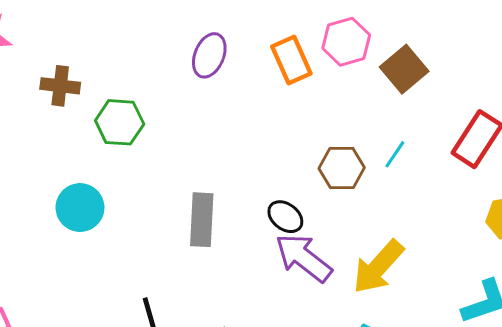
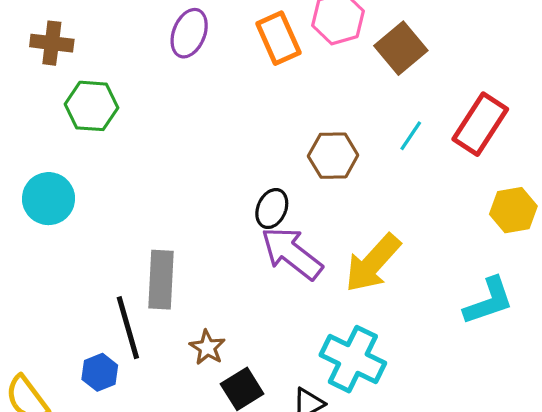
brown cross: (60, 86) -> (52, 43), moved
cyan line: (395, 154) -> (411, 136), moved
black ellipse: (285, 217) -> (272, 209), turned 76
gray rectangle: (202, 220) -> (161, 280), moved

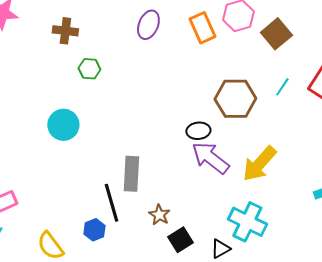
green hexagon: (92, 106) -> (89, 69), size x0.7
brown hexagon: (333, 156) -> (235, 99), size x1.4
black ellipse: (272, 209) -> (198, 131), turned 60

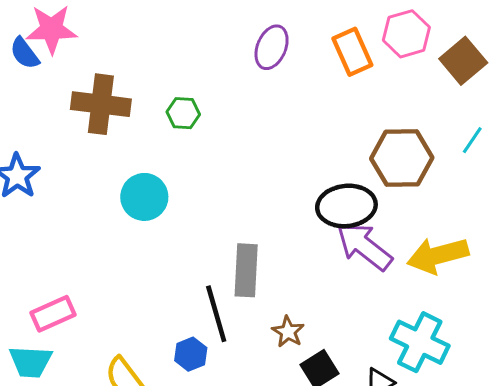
brown cross: (65, 31) -> (101, 104), moved, size x1.5
black ellipse: (198, 131) -> (346, 206), size x1.6
yellow arrow: (259, 164) -> (438, 255), turned 33

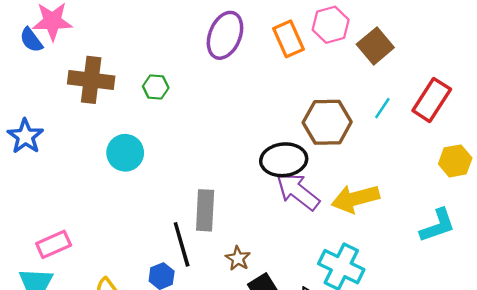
purple ellipse: (272, 47) -> (225, 35), size x1.4

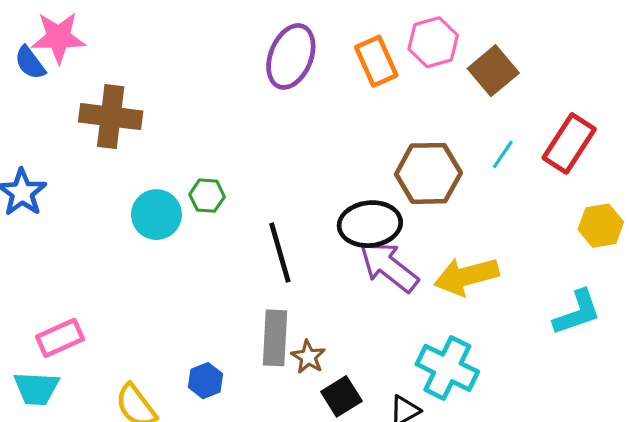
green hexagon: (156, 87) -> (207, 196), moved
gray rectangle: (205, 210) -> (275, 338), moved
black line: (182, 244) -> (280, 253), moved

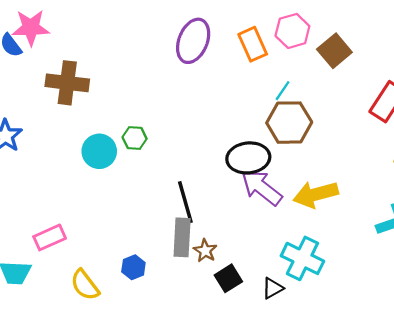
cyan line: (503, 154) -> (283, 91), moved
black line: (280, 253) -> (185, 202), moved
pink rectangle: (60, 338) -> (50, 237), moved

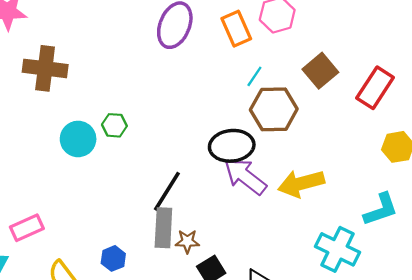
brown square: (334, 51) -> (320, 71), moved
cyan line: (283, 91) -> (254, 76), moved
black line: (185, 202) -> (167, 191), turned 48
brown star: (205, 251) -> (187, 241), turned -30
cyan cross: (302, 258) -> (337, 249), moved

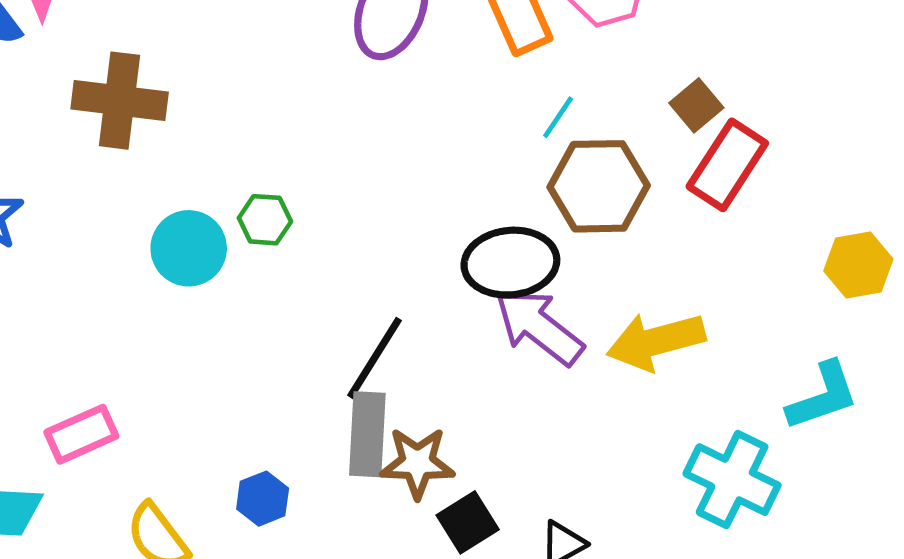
brown square: (320, 71) -> (696, 105), size x0.7
red rectangle: (375, 88) -> (727, 165), moved
brown star: (187, 241) -> (417, 463), size x1.4

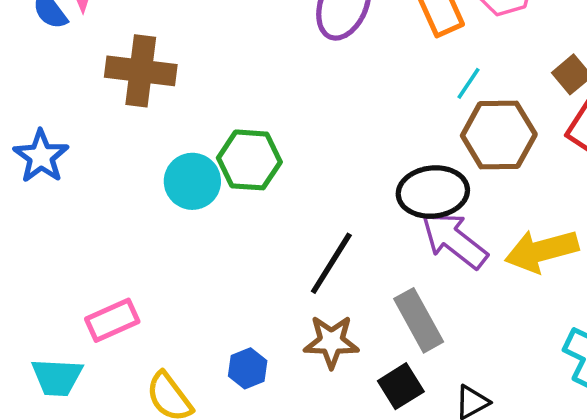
green hexagon: (265, 220) -> (249, 160), size x1.6
gray rectangle: (367, 434) -> (419, 320), moved, turned -32
brown star: (417, 463) -> (331, 342), moved

